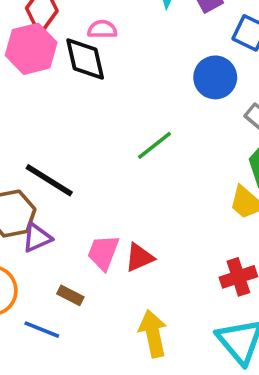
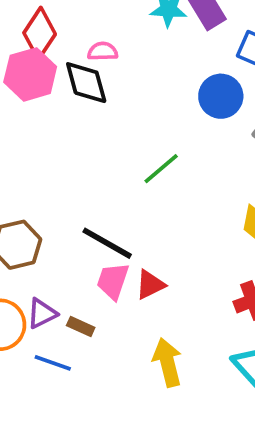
black line: (49, 180) -> (107, 243), moved
purple triangle: (37, 238) -> (42, 313), moved

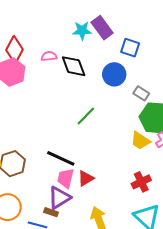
black diamond: (86, 83) -> (74, 66), moved
purple triangle: (42, 313) -> (59, 198), moved, size x1.4
brown rectangle: (81, 327) -> (51, 212), moved

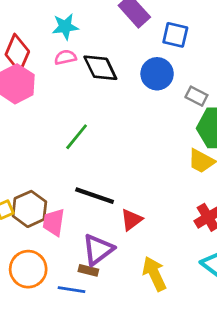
cyan star: (82, 31) -> (65, 27), moved
green line: (86, 116) -> (77, 137), moved
pink trapezoid: (66, 178) -> (54, 222), moved

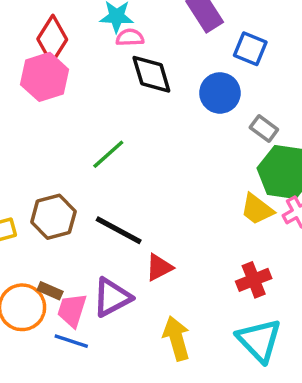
pink semicircle: (65, 57) -> (130, 37), moved
brown hexagon: (29, 209) -> (53, 217), moved
pink trapezoid: (54, 222) -> (72, 310), moved
brown rectangle: (88, 270) -> (50, 291), moved

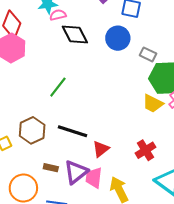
red cross: (254, 280) -> (146, 150), moved
brown rectangle: (50, 291) -> (51, 168), moved
pink trapezoid: (72, 310) -> (94, 178), moved

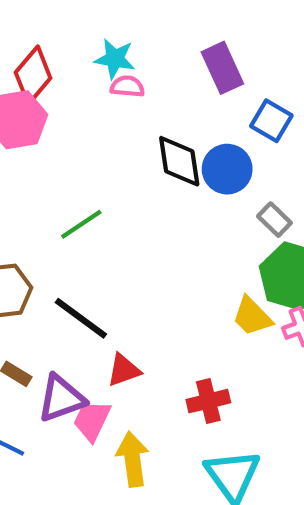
black diamond: (75, 34) -> (179, 161), moved

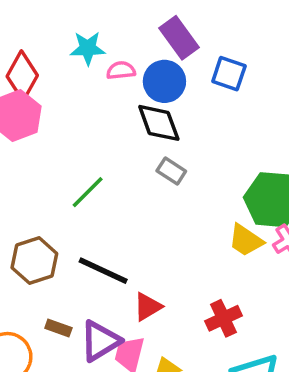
pink semicircle: (127, 86) -> (121, 70), moved
blue circle: (227, 169) -> (164, 81), moved
gray rectangle: (274, 220) -> (171, 171), moved

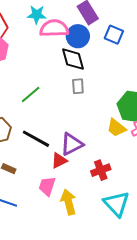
pink semicircle: (121, 70) -> (54, 28), size x1.8
gray rectangle: (171, 171) -> (78, 86), turned 49
purple triangle: (100, 341) -> (72, 144), moved

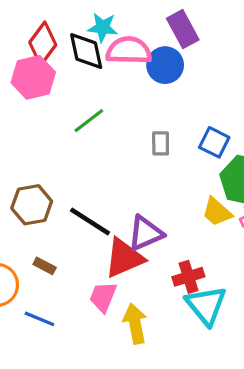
blue square: (114, 35) -> (214, 142), moved
black diamond: (73, 59) -> (86, 51), moved
green line: (31, 94) -> (89, 121), moved
red triangle: (59, 161) -> (124, 258), size x1.6
cyan triangle: (116, 204) -> (206, 305), moved

